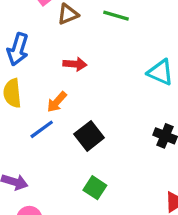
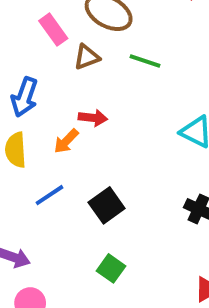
orange arrow: (57, 102) -> (66, 141), moved

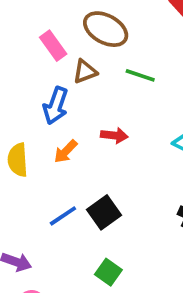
blue arrow: (24, 97) -> (56, 106), moved
red arrow: (93, 118) -> (114, 135), moved
blue line: (50, 195) -> (63, 216), moved

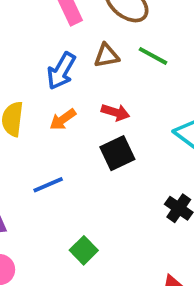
brown triangle: (85, 72) -> (107, 56), moved
black square: (104, 212) -> (117, 153), moved

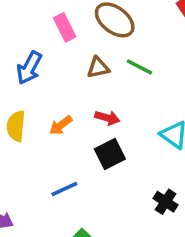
blue arrow: (61, 71) -> (29, 68), moved
blue line: (48, 185) -> (64, 189), moved

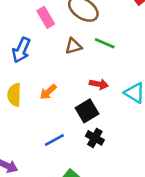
red arrow: (107, 118) -> (99, 84), moved
black cross: (166, 202) -> (95, 138), moved

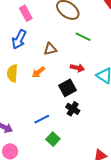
pink rectangle: (46, 17) -> (26, 13), moved
brown triangle: (73, 46) -> (50, 49), moved
blue line: (54, 140) -> (42, 119), moved

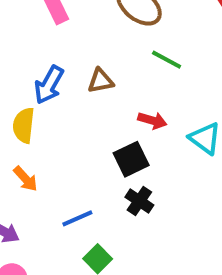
blue arrow: (19, 39) -> (49, 85), moved
orange arrow: (38, 72) -> (26, 179), moved, turned -96

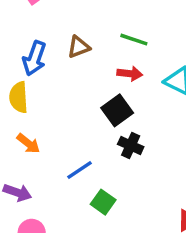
green line: (167, 60) -> (134, 40), moved

